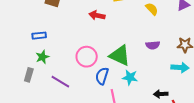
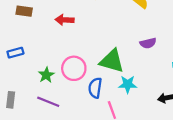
red arrow: (97, 15) -> (65, 20), moved
green star: (42, 57) -> (46, 75), moved

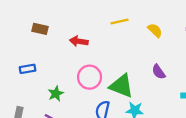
purple semicircle: (148, 43) -> (159, 72), turned 63
pink circle: (74, 68) -> (90, 77), moved

